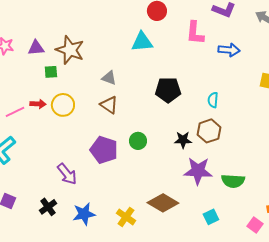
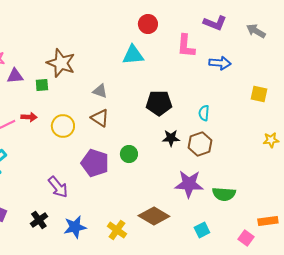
purple triangle: (36, 48) -> (15, 76), moved
yellow circle: (63, 105) -> (63, 126), moved
black star: (183, 140) -> (171, 138), moved

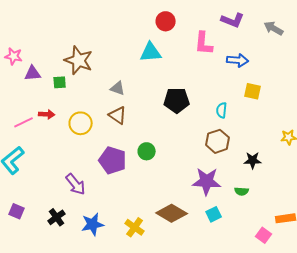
yellow square: (259, 94) -> (253, 91), moved
black star: (171, 138) -> (253, 160), moved
green semicircle: (224, 194) -> (242, 191), size x0.6
cyan square: (202, 230) -> (214, 214), moved

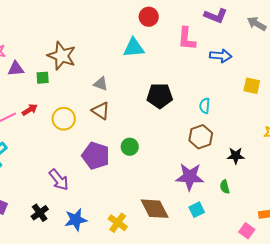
yellow square: (253, 91) -> (252, 86), moved
red arrow: (47, 114) -> (30, 110), turned -35
green semicircle: (242, 191) -> (225, 187), turned 72
brown diamond: (172, 213) -> (155, 209), turned 32

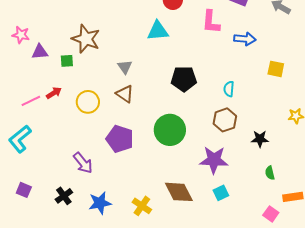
gray triangle: (101, 84) -> (125, 67), turned 35
green circle: (130, 147) -> (170, 130), moved, size x1.8
green semicircle: (225, 187) -> (270, 173), moved

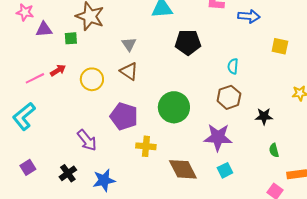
black pentagon: (184, 79) -> (188, 42), moved
purple square: (24, 190) -> (28, 167), turned 35
yellow cross: (142, 206) -> (146, 146), moved, turned -30

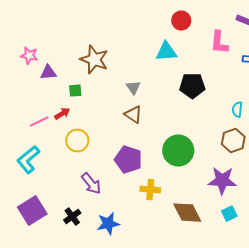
green square: (71, 38) -> (75, 91), moved
yellow circle: (92, 79) -> (77, 141), moved
purple square: (28, 167) -> (32, 211), size x1.8

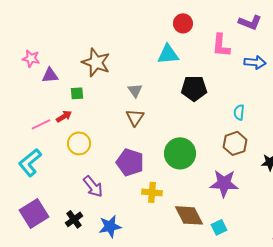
brown triangle: (133, 115) -> (135, 117), turned 30
cyan square: (229, 214) -> (219, 227), moved

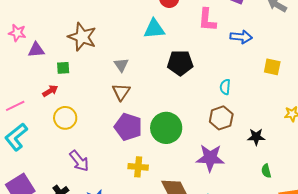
pink line: (41, 124) -> (15, 106), moved
purple pentagon: (130, 162) -> (128, 127), moved

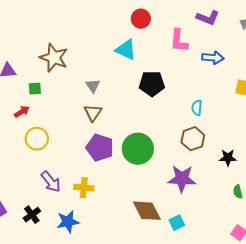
cyan triangle: (154, 29) -> (126, 50), turned 30
yellow cross: (138, 167) -> (84, 188), moved

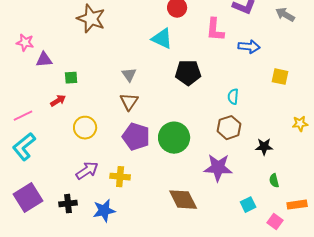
brown star: (54, 58) -> (91, 19), moved
yellow circle: (37, 139) -> (85, 128), moved
purple arrow: (51, 182) -> (87, 171), turned -85
black cross: (32, 215) -> (68, 204), turned 30
cyan square: (177, 223) -> (248, 205), moved

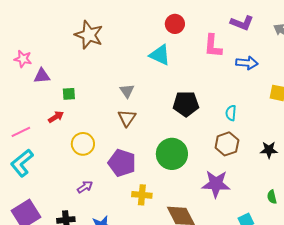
black pentagon: (188, 73) -> (186, 104), moved
purple pentagon: (136, 137) -> (122, 163), moved
black star: (264, 147) -> (269, 150), moved
purple arrow: (87, 171) -> (85, 187), size x0.7
yellow cross: (120, 177) -> (142, 195), moved

